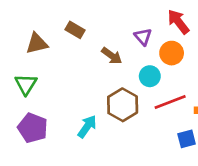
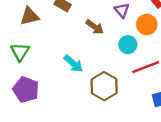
brown hexagon: (123, 105) -> (104, 86), moved
cyan arrow: (87, 127) -> (73, 64), moved, turned 96

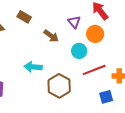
cyan arrow: (73, 64) -> (33, 67), turned 144

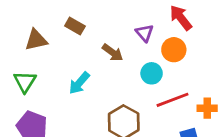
cyan arrow: (33, 67) -> (79, 83), moved, turned -54

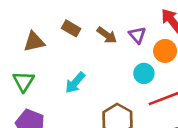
brown arrow: (113, 52) -> (107, 35), moved

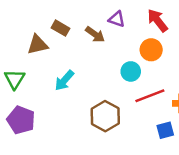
purple triangle: (137, 35) -> (117, 19), moved, turned -30
brown triangle: (34, 42) -> (38, 45), moved

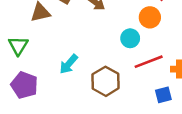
cyan arrow: (64, 80) -> (69, 64), moved

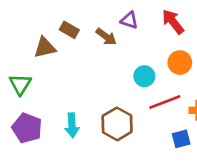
orange circle: (150, 17) -> (180, 63), moved
cyan arrow: (69, 64) -> (72, 125), moved, turned -45

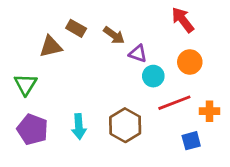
purple triangle: (129, 20) -> (138, 54), moved

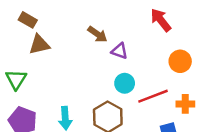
brown rectangle: (76, 28) -> (28, 20), moved
orange circle: (190, 62) -> (180, 61), moved
cyan circle: (153, 76) -> (125, 83), moved

